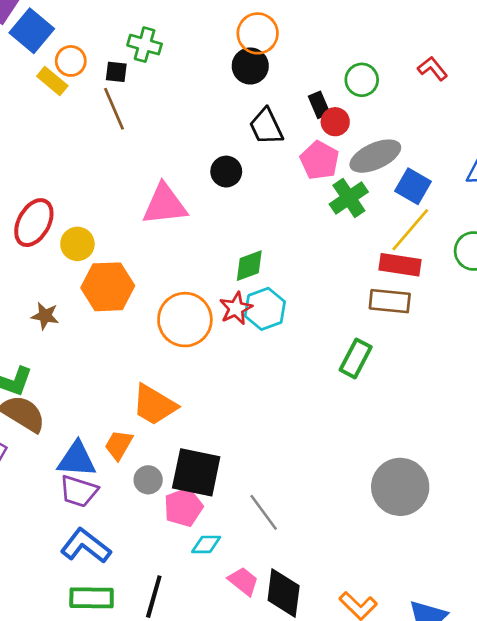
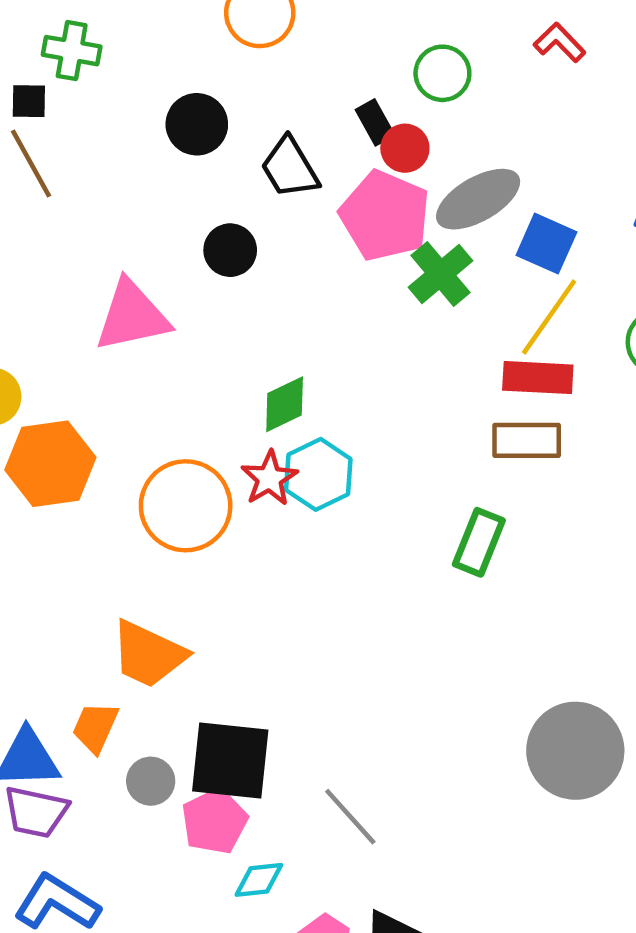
black circle: (250, 66) -> (197, 124), moved
pink pentagon: (319, 160) -> (385, 216), size x1.4

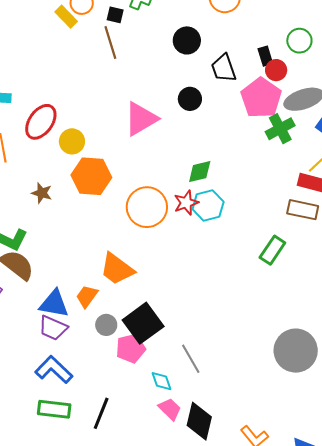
pink triangle: (132, 316) -> (141, 119), turned -30
black square: (230, 761) -> (143, 323), turned 36
cyan diamond: (259, 880) -> (161, 381), moved, turned 65

